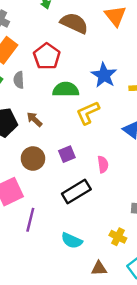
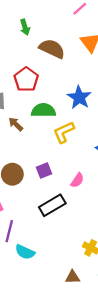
brown arrow: (34, 119) -> (16, 124), moved
pink semicircle: (103, 164) -> (77, 180), turned 42
cyan semicircle: (72, 241) -> (25, 252), moved

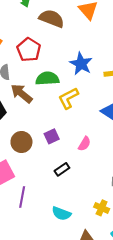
brown arrow: (16, 124) -> (22, 94), size x1.5
black rectangle: (52, 205) -> (62, 169), size x0.6
cyan semicircle: (25, 252) -> (61, 214), moved

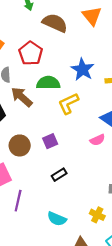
pink semicircle: (84, 144) -> (97, 140), moved, turned 32

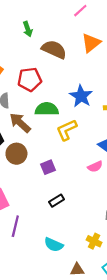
orange triangle: (92, 16) -> (91, 43), turned 30
red pentagon: (31, 53) -> (30, 79), turned 30
brown circle: (20, 145) -> (16, 154), moved

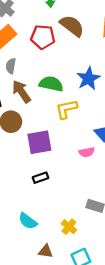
red pentagon: (30, 79) -> (43, 37), moved
purple square: (48, 167) -> (39, 142), size x1.6

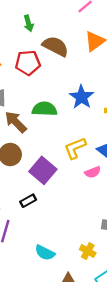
yellow L-shape: (66, 109) -> (75, 148), moved
purple square: (39, 142) -> (43, 170), turned -30
black rectangle: (40, 178) -> (28, 201), moved

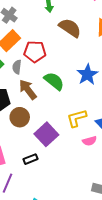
red pentagon: (28, 63) -> (35, 52), moved
green semicircle: (45, 109) -> (54, 81), turned 30

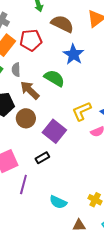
red pentagon: (35, 52) -> (31, 40), moved
blue star: (87, 75) -> (73, 54), moved

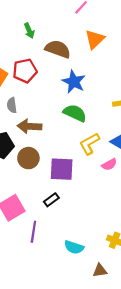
green semicircle: (54, 78) -> (75, 113), moved
brown arrow: (30, 90) -> (29, 126), turned -35
purple square: (54, 131) -> (62, 169), turned -30

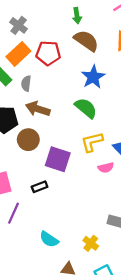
green arrow: (29, 31) -> (77, 16), moved

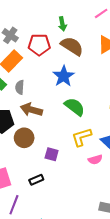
red pentagon: (48, 53) -> (39, 45), moved
blue star: (93, 77) -> (64, 76), moved
purple square: (58, 159) -> (52, 154), size x0.6

